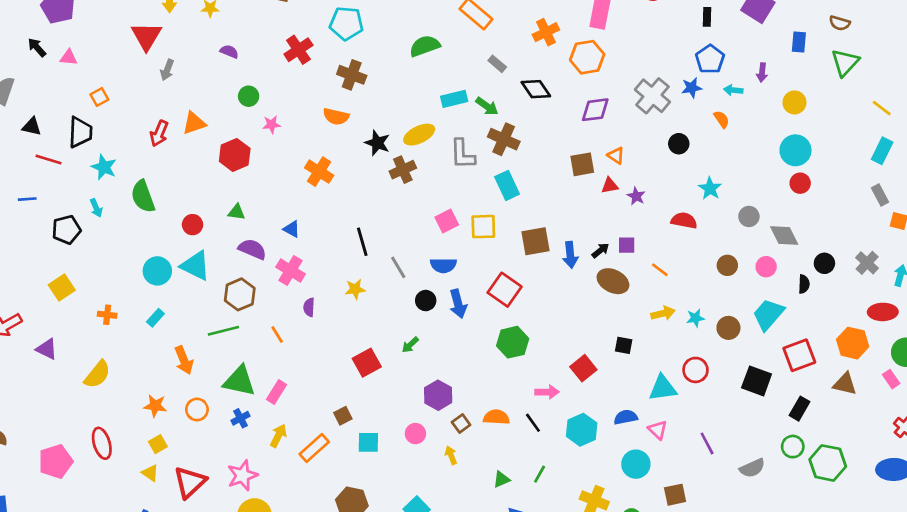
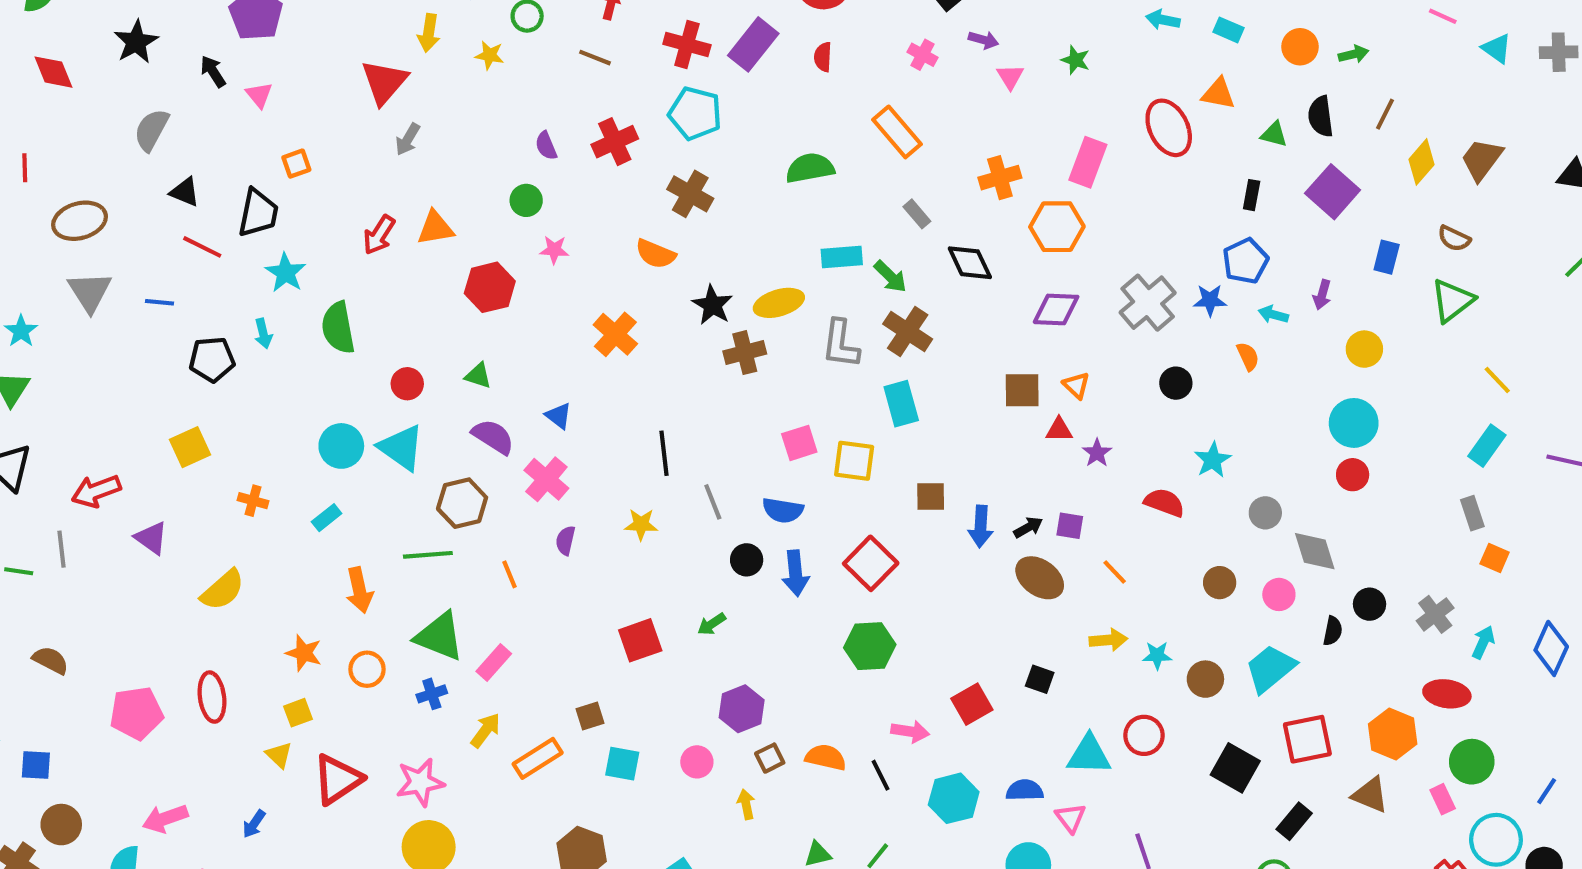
purple semicircle: (229, 52) -> (546, 146), moved, turned -144
pink triangle: (69, 57) -> (259, 95), turned 36
brown square: (536, 241) -> (931, 497), size x0.7

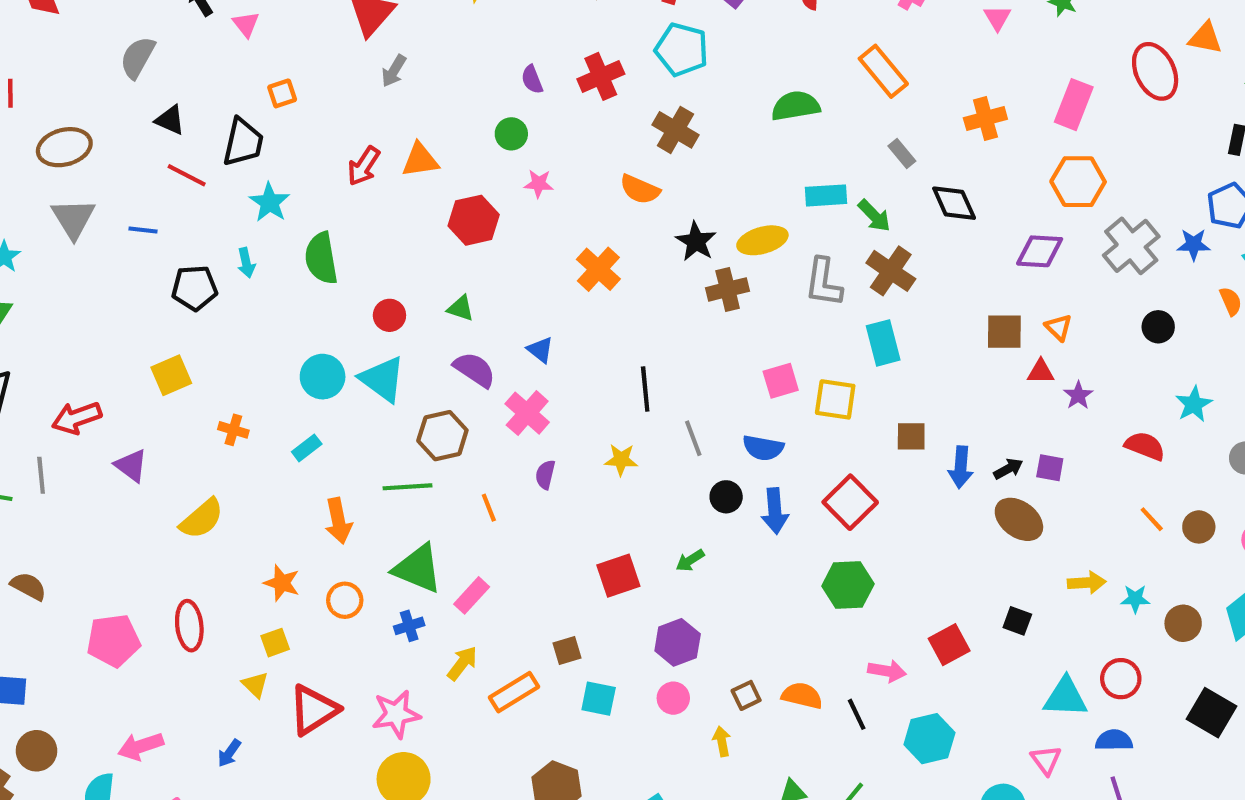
orange hexagon: (1057, 227) -> (1078, 182), moved
orange line: (1115, 572) -> (1152, 519), moved
purple hexagon: (742, 709) -> (678, 642), moved
blue semicircle: (1025, 790) -> (1114, 740), moved

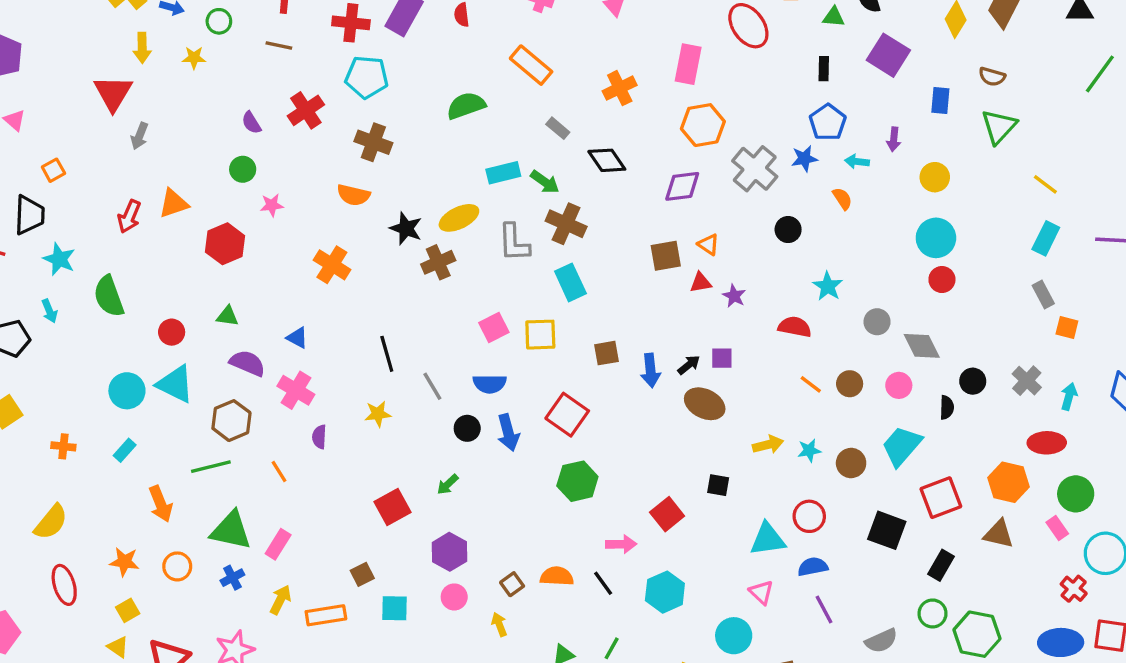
red ellipse: (189, 626) -> (64, 585), moved
orange rectangle: (514, 692) -> (326, 615), turned 33

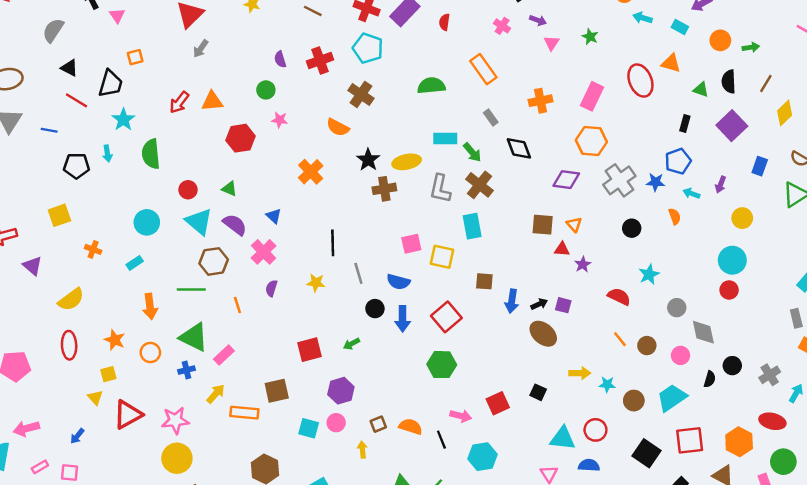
cyan triangle: (175, 384) -> (199, 222), moved
brown square: (362, 574) -> (277, 391), size x1.5
cyan square: (395, 608) -> (309, 428), moved

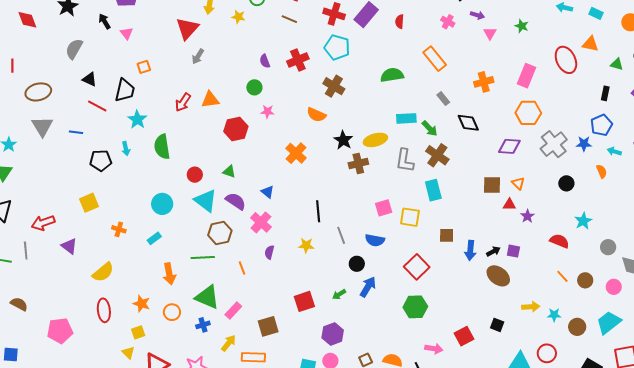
blue arrow: (403, 319) -> (368, 287), moved, turned -145
brown square: (277, 391) -> (268, 326), moved

